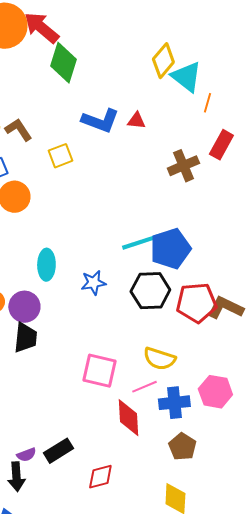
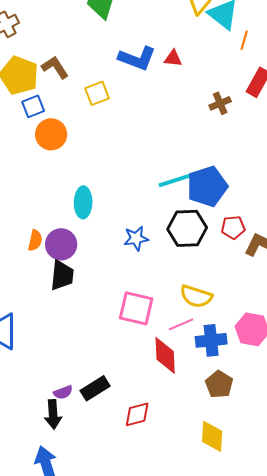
brown cross: (183, 166) -> (220, 103), size x0.7
blue star: (93, 283) -> (136, 238), moved
red pentagon: (196, 303) -> (233, 227), moved, size x0.6

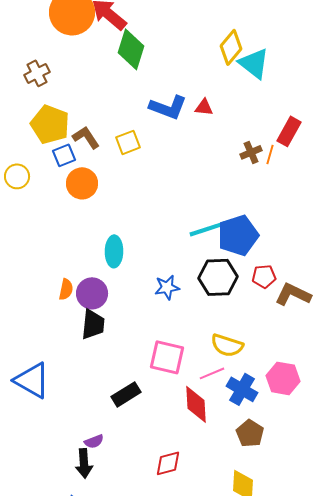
orange line: (244, 40) -> (270, 154), moved
brown L-shape: (55, 67) -> (86, 137), moved
blue cross: (211, 340) -> (242, 389), turned 36
black rectangle: (95, 388) -> (126, 394), moved

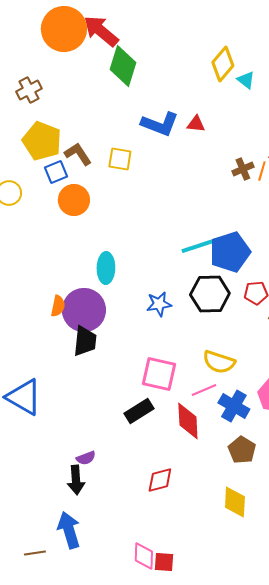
cyan triangle: (254, 63) -> (246, 80), size x0.6
yellow square: (128, 142) -> (120, 159), turned 30
purple circle: (92, 293) -> (84, 310), size x1.4
black rectangle: (126, 394) -> (139, 411), moved

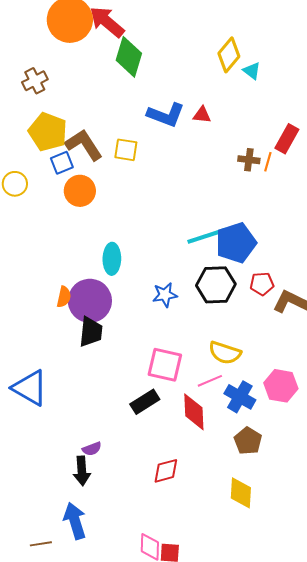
brown L-shape: (78, 154) -> (84, 145), size x1.4
brown cross: (243, 169) -> (249, 160), turned 30

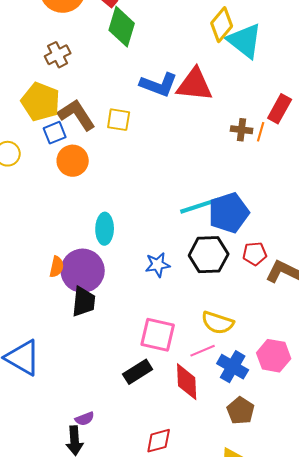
cyan triangle: (252, 71) -> (245, 41), size x2.0
brown cross: (35, 81) -> (58, 55), moved
red triangle: (202, 115) -> (195, 85), size x2.0

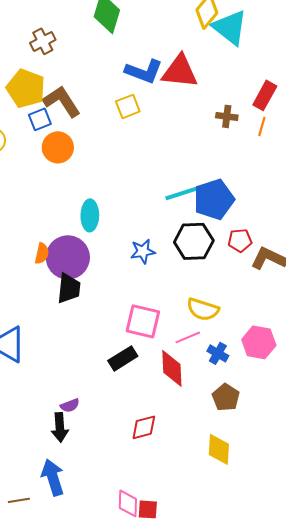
yellow square: (119, 120) -> (128, 106), moved, turned -30
orange line: (261, 132) -> (262, 126), moved
blue cross: (233, 367) -> (218, 353), size x0.7

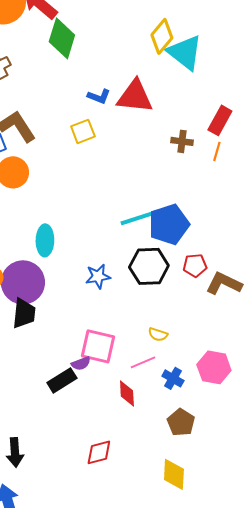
blue L-shape: (144, 71) -> (99, 96), size x0.6
yellow semicircle: (203, 309) -> (158, 334), size x0.6
black rectangle: (123, 358) -> (62, 380), moved
red diamond: (172, 368) -> (127, 393), size x0.7
purple semicircle: (70, 405) -> (81, 363), moved

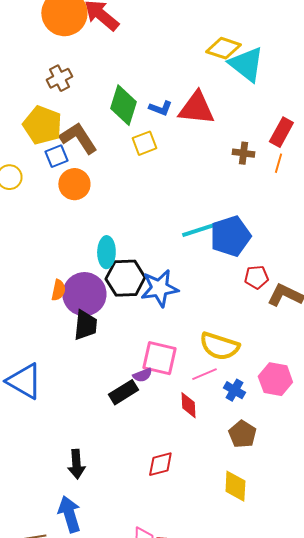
yellow diamond: (162, 36) -> (223, 48), turned 68
green diamond: (62, 38) -> (123, 105), moved
black hexagon: (149, 266) -> (125, 278), moved
blue star: (98, 276) -> (159, 288), size x1.5
yellow semicircle: (158, 334) -> (219, 346), size x2.0

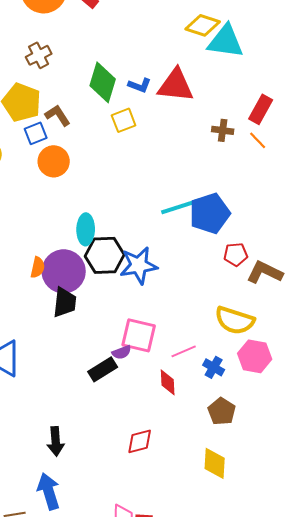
cyan triangle: (246, 64) -> (226, 41), turned -30
brown L-shape: (78, 138) -> (58, 115), size x0.7
orange line: (278, 163) -> (258, 140), turned -60
yellow semicircle: (219, 346) -> (235, 320), moved

